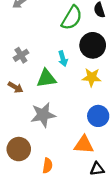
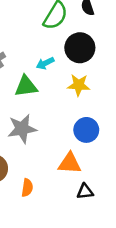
cyan arrow: (63, 59) -> (45, 63), turned 80

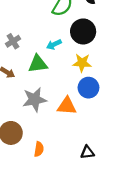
blue circle: (86, 130) -> (88, 88), moved
orange triangle: (70, 163) -> (67, 106), moved

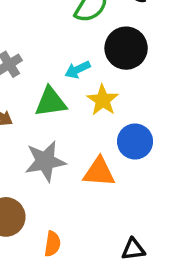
yellow star: (82, 63) -> (103, 100), moved, turned 30

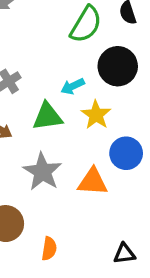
gray star: (45, 161) -> (42, 172), turned -30

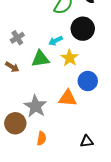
gray star: (42, 172) -> (35, 106), moved

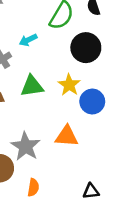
cyan arrow: (56, 41) -> (28, 40), moved
blue circle: (88, 81) -> (92, 102), moved

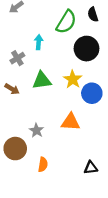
cyan arrow: (28, 40) -> (39, 42), turned 120
gray star: (26, 146) -> (36, 130), size x0.6

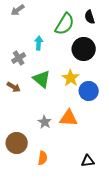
green triangle: (42, 80) -> (42, 79), turned 48
gray star: (36, 130) -> (45, 122), moved

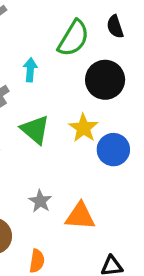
orange triangle: (69, 118) -> (80, 216), moved

